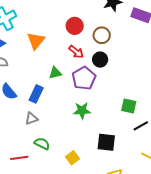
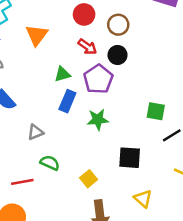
blue rectangle: (36, 94) -> (67, 101), moved

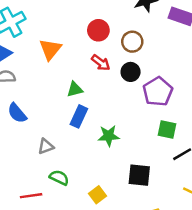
purple pentagon: (98, 79) -> (158, 92), moved

